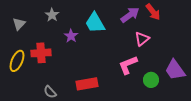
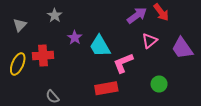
cyan trapezoid: (95, 23) -> (100, 46), moved
pink L-shape: (128, 65) -> (123, 63), moved
purple trapezoid: (175, 70) -> (182, 48), moved
red rectangle: (87, 84) -> (106, 88), moved

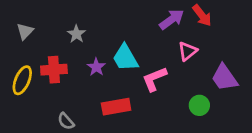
gray star: (55, 15) -> (76, 34), moved
purple star: (75, 38) -> (96, 67), moved
purple trapezoid: (182, 48) -> (224, 78), moved
red rectangle: (106, 88) -> (116, 107), moved

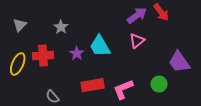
pink triangle: (187, 51) -> (137, 41), moved
pink L-shape: (154, 79) -> (123, 89), moved

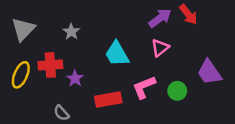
gray triangle: (20, 25) -> (23, 29), size x1.5
purple star: (77, 53) -> (75, 79), moved
green circle: (159, 84) -> (177, 91), moved
pink L-shape: (123, 89) -> (144, 87), moved

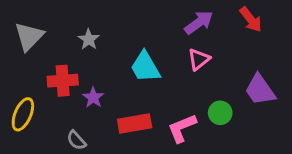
red arrow: (188, 14) -> (251, 19), moved
yellow ellipse: (21, 75) -> (23, 114), moved
pink L-shape: (144, 87) -> (182, 128), moved

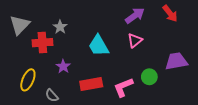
red cross: (63, 81) -> (42, 43), moved
purple trapezoid: (260, 90) -> (176, 61), turned 115
yellow ellipse: (23, 114) -> (28, 80), moved

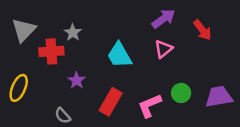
red arrow: (170, 13) -> (202, 30), moved
purple trapezoid: (176, 61) -> (219, 97), moved
yellow ellipse: (28, 80) -> (19, 88), moved
red rectangle: (91, 84) -> (111, 102), turned -50

